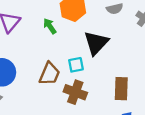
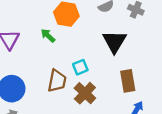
black triangle: (96, 43) -> (114, 42), moved
brown cross: (75, 92) -> (85, 93), turned 35

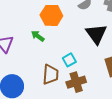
brown cross: (85, 93) -> (76, 82), turned 36

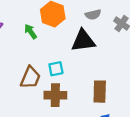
black triangle: (96, 34) -> (83, 41), moved, turned 40

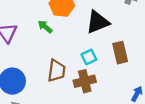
cyan square: (56, 69) -> (89, 57), moved
brown rectangle: (100, 92) -> (120, 53), moved

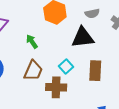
green arrow: (45, 27) -> (32, 42), moved
cyan square: (89, 57) -> (66, 67), turned -32

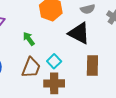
black triangle: (83, 37) -> (79, 33), turned 35
cyan square: (66, 67) -> (54, 61), moved

